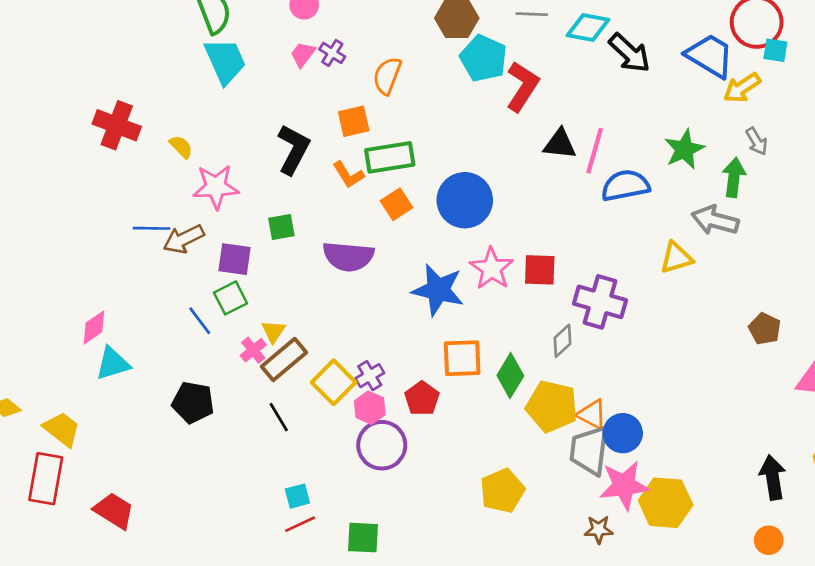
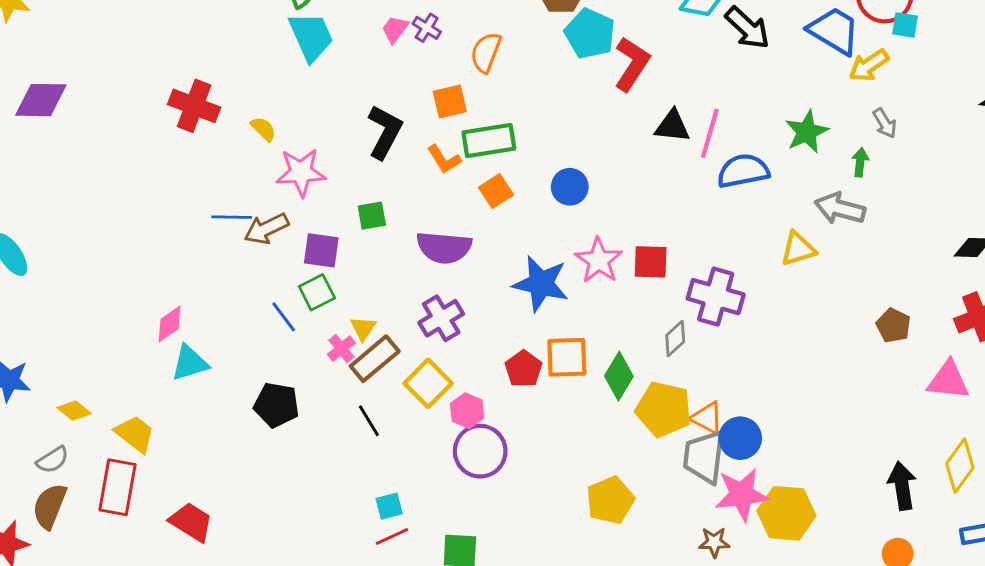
green arrow: (734, 177) -> (860, 162), size x0.7
blue circle: (465, 200) -> (570, 187), size x0.6
purple cross: (370, 376) -> (441, 318), moved, size x1.4
red pentagon: (422, 398) -> (524, 369), moved

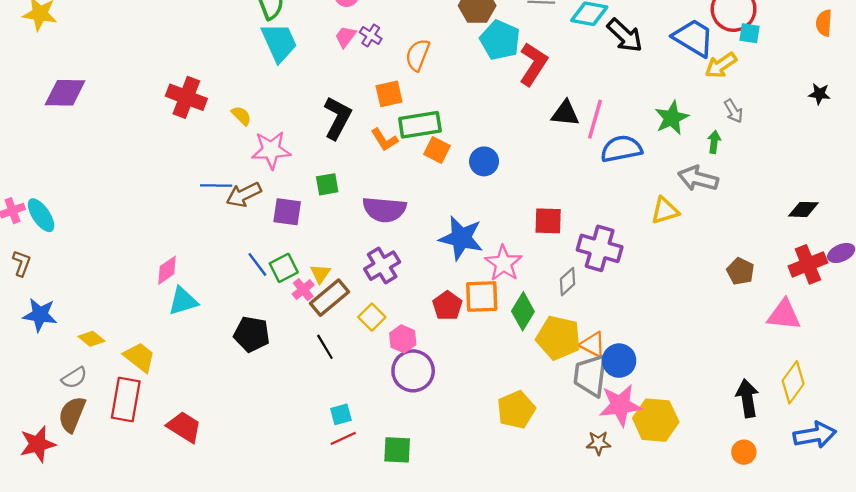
orange square: (496, 191) -> (437, 150), moved, turned -30
pink star: (599, 260) -> (503, 263), moved
green square: (317, 292) -> (284, 268), moved
yellow square: (428, 383) -> (372, 317), size x0.7

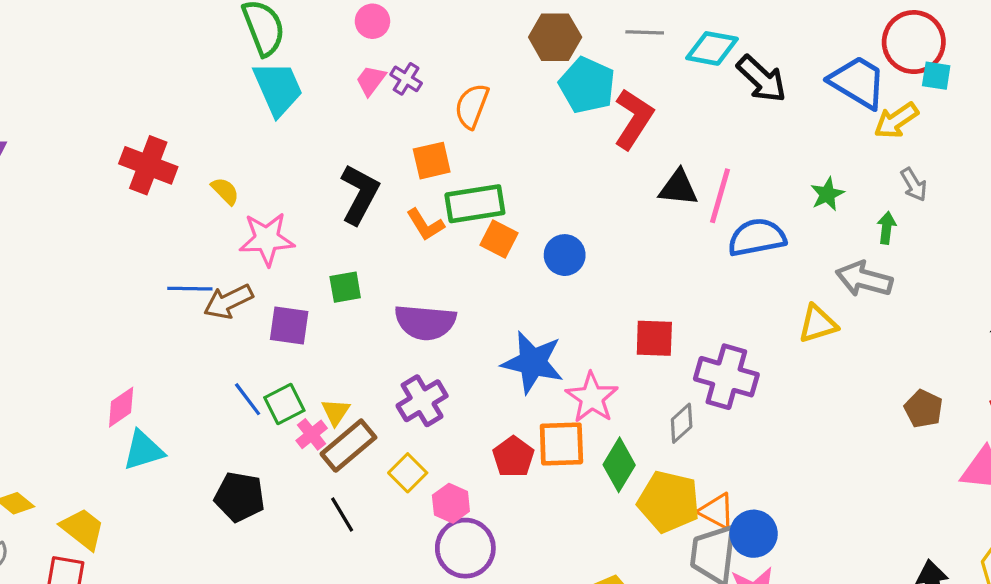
green star: (672, 118) -> (827, 194), size x0.7

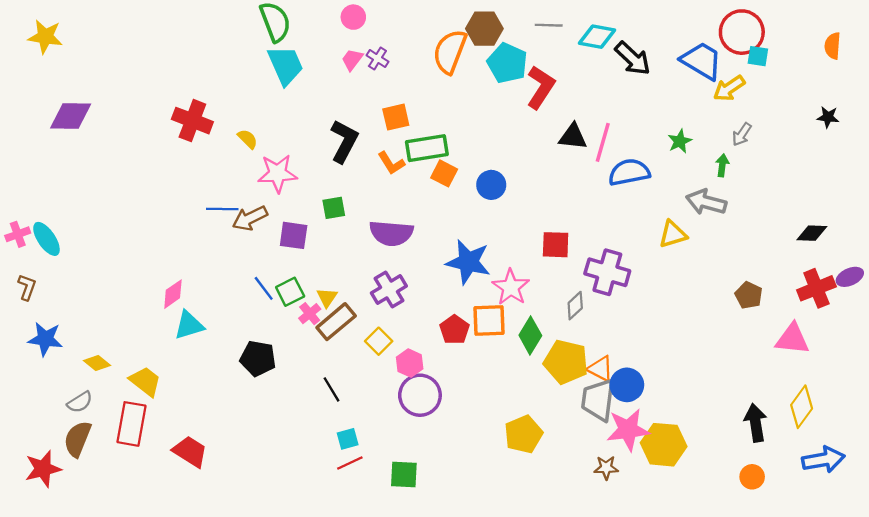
orange semicircle: (472, 106) -> (450, 52), moved, size x1.4
gray arrow: (914, 185) -> (742, 134), turned 65
black line: (342, 514) -> (331, 389), moved

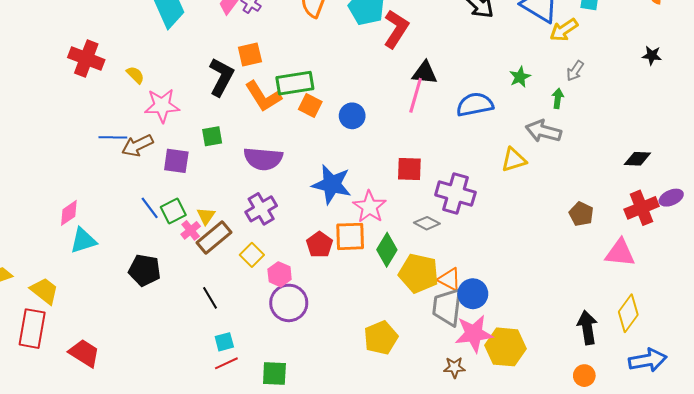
orange square: (396, 117) -> (250, 54), moved
pink line: (603, 142) -> (416, 95), moved
orange L-shape: (391, 163) -> (263, 96), size x1.5
gray diamond: (575, 306) -> (427, 223), turned 70

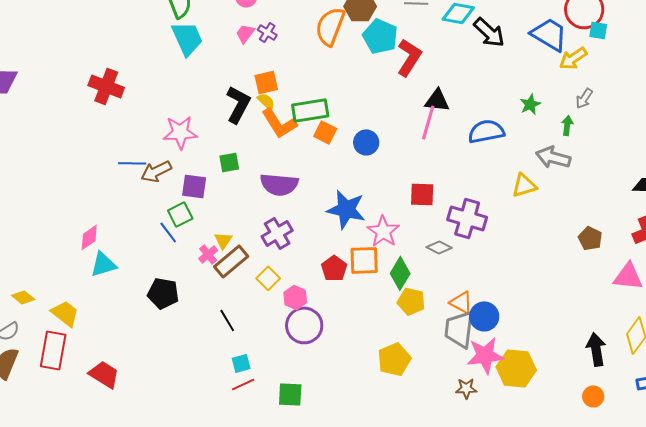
yellow semicircle: (135, 75) -> (266, 101), moved
green square: (173, 211) -> (180, 214), moved
yellow pentagon: (419, 273) -> (411, 301), moved, size x0.7

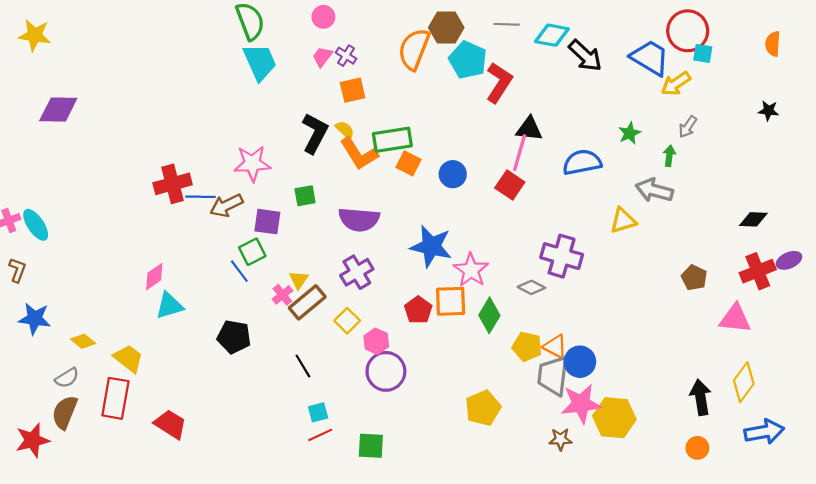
orange square: (266, 82) -> (353, 90), moved
red cross: (106, 86) -> (173, 184), moved, turned -36
red square: (422, 194) -> (510, 185), moved, turned 32
yellow pentagon: (411, 301) -> (527, 347), moved

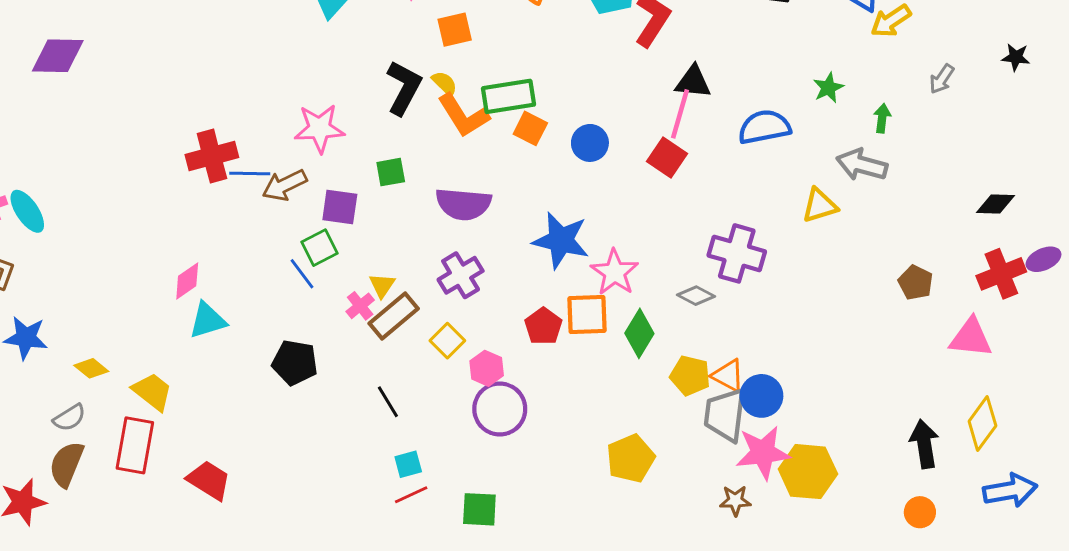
gray arrow: (688, 127) -> (942, 79), moved

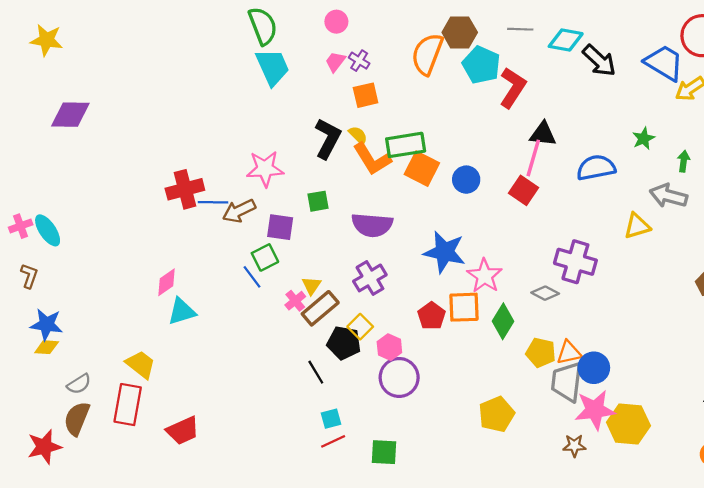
orange square: (530, 128) -> (422, 169), size x1.4
black pentagon: (295, 362) -> (344, 343), moved
yellow diamond: (91, 368) -> (47, 347), moved, turned -35
orange triangle: (728, 376) -> (569, 353), turned -40
red trapezoid: (209, 480) -> (183, 430), turned 124

